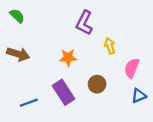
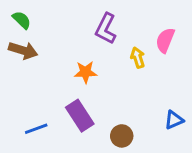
brown arrow: (18, 54) -> (23, 50), moved
pink semicircle: (132, 68) -> (165, 40), moved
brown circle: (97, 84) -> (122, 136), moved

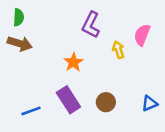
green semicircle: (22, 20) -> (19, 17), turned 49
orange star: (85, 72) -> (73, 62), turned -30
brown circle: (122, 136) -> (106, 102), moved

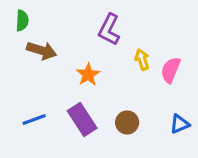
pink semicircle: (142, 35) -> (171, 70), moved
brown arrow: (20, 44) -> (42, 51), moved
blue line: (31, 111) -> (34, 119), moved

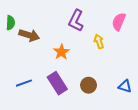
green semicircle: (22, 21) -> (10, 23), moved
pink semicircle: (171, 70) -> (119, 22), moved
blue triangle: (180, 124) -> (125, 86), turned 40

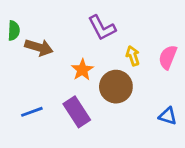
purple L-shape: (76, 21) -> (102, 28), turned -55
pink semicircle: (119, 22) -> (168, 57), moved
brown circle: (89, 85) -> (116, 87), moved, size x1.5

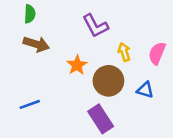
green semicircle: (14, 31) -> (30, 14), moved
purple rectangle: (77, 112) -> (101, 119), moved
blue triangle: (168, 116) -> (145, 90), moved

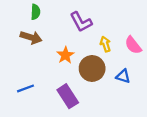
green semicircle: (30, 14) -> (35, 12), moved
pink semicircle: (157, 53) -> (133, 45), turned -60
purple rectangle: (101, 119) -> (68, 96), moved

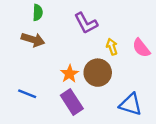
orange star: (65, 55) -> (69, 74), moved
blue triangle: (123, 76) -> (131, 104), moved, size x1.5
blue line: (26, 88) -> (27, 94), turned 42

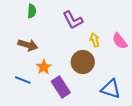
brown arrow: (33, 40) -> (28, 45), moved
orange star: (69, 74) -> (44, 67), moved

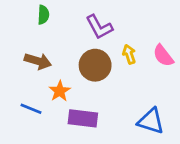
brown circle: (83, 62) -> (95, 65), moved
purple rectangle: (61, 87) -> (83, 118), turned -50

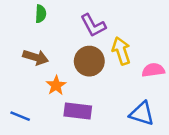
yellow arrow: (129, 54) -> (121, 51), size x1.5
pink semicircle: (163, 56) -> (153, 70), moved, turned 120
blue line: (31, 109) -> (20, 116), moved

